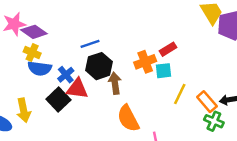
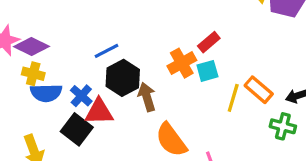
orange rectangle: (207, 102) -> (259, 90), moved

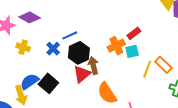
purple diamond: (31, 47) -> (30, 17), moved
blue semicircle: (46, 93) -> (30, 82), moved, turned 144
blue cross: (81, 96) -> (53, 49), moved
red triangle: (99, 112) -> (82, 74), moved, turned -42

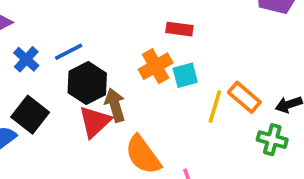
red rectangle: (134, 33) -> (179, 29), moved, turned 48
blue cross: (53, 49) -> (26, 59), moved
black square: (48, 83) -> (30, 115), moved

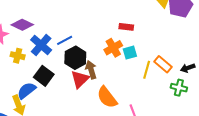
blue cross: (26, 59) -> (41, 45), size x1.5

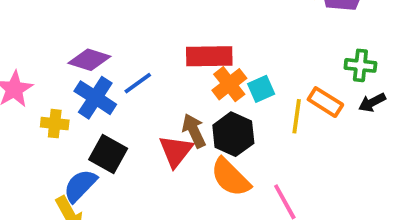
purple diamond: (22, 25) -> (89, 60), moved
red rectangle: (126, 27) -> (209, 56), moved, size x1.6
black hexagon: (75, 58) -> (233, 134), moved
green cross: (179, 88) -> (360, 65), moved

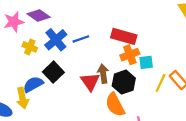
purple diamond: (89, 60) -> (39, 16), moved
red triangle: (176, 151) -> (90, 82), turned -30

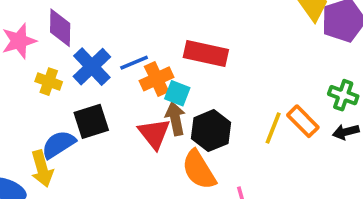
purple diamond: (39, 16) -> (60, 28), turned 60
orange cross: (130, 55) -> (157, 79), moved
cyan square: (146, 62) -> (177, 93), moved, turned 32
black square: (53, 72) -> (91, 121), turned 30

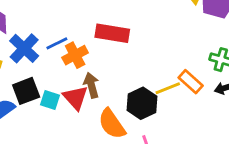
cyan square: (177, 93) -> (50, 100), moved
yellow line: (273, 128) -> (168, 88), turned 50
black hexagon: (211, 131) -> (142, 103), moved

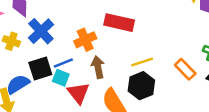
blue line: (57, 43) -> (63, 63), moved
yellow line: (168, 88) -> (142, 62), moved
red triangle: (76, 98) -> (78, 93), moved

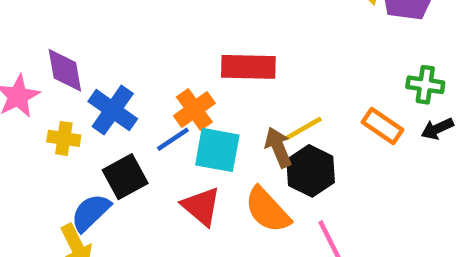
blue line: (63, 63) -> (173, 139), moved
brown arrow: (98, 67) -> (278, 147), moved
cyan square: (61, 78) -> (217, 150), moved, size x1.5

